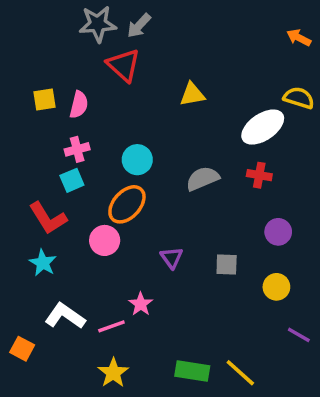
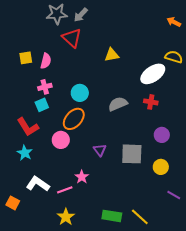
gray square: (227, 265) -> (132, 154), size x1.6

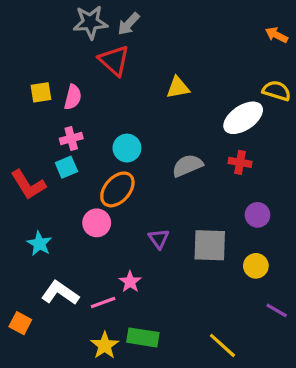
red L-shape: (28, 127) -> (28, 185), moved
green rectangle: (112, 216) -> (143, 337), moved

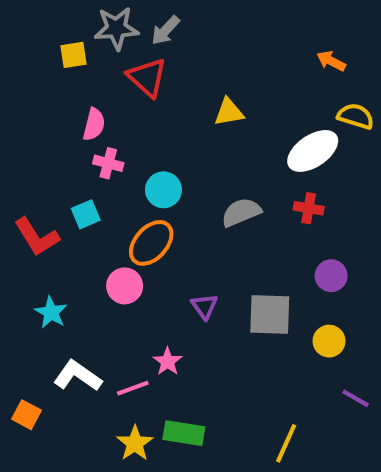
orange arrow: (277, 35) -> (331, 61), moved
yellow square: (41, 92) -> (74, 55), moved
pink cross: (71, 138) -> (108, 163), moved, turned 30
yellow line: (222, 345) -> (286, 443), turned 72

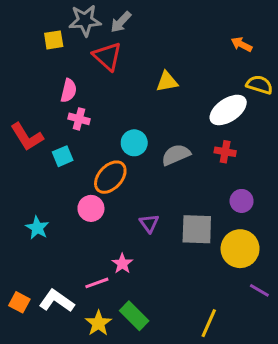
cyan circle: (163, 190) -> (134, 143), moved
red L-shape: (37, 237) -> (27, 137), moved
yellow circle: (329, 341) -> (240, 249), size x1.6
white L-shape: (78, 376) -> (57, 301), moved
green rectangle: (184, 433) -> (134, 316), turned 36

